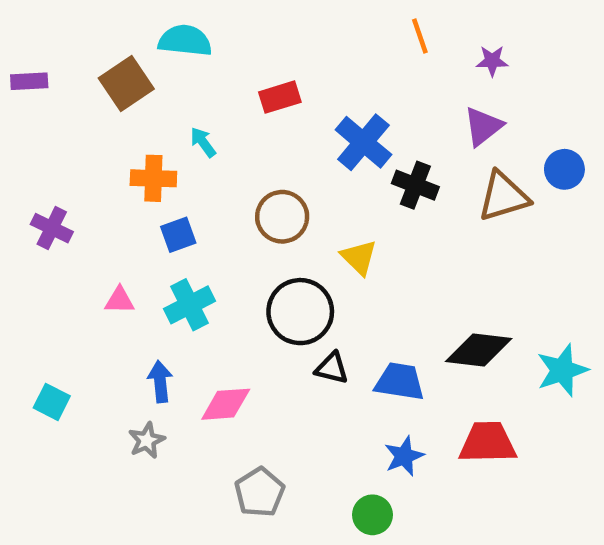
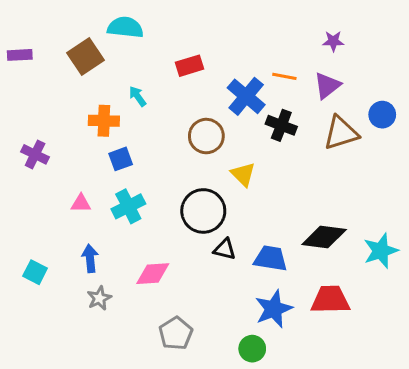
orange line: (420, 36) -> (284, 76), moved, turned -60
brown circle: (282, 217) -> (206, 136), moved
blue arrow: (160, 382) -> (90, 258), moved
blue star: (404, 456) -> (274, 309), size x1.4

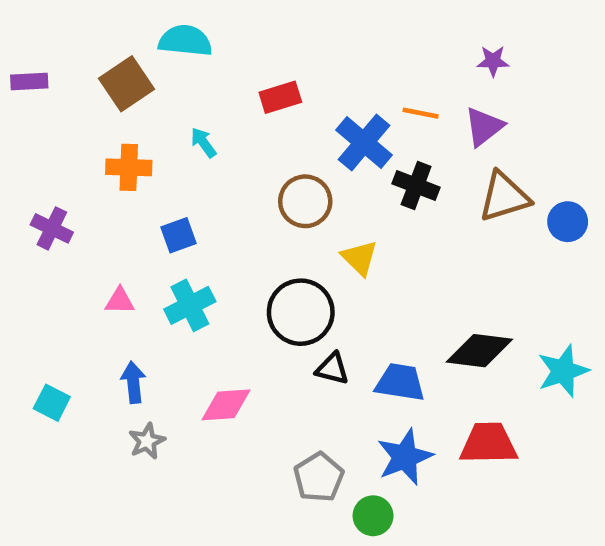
blue circle: (382, 115) -> (568, 222), moved
orange cross: (104, 121) -> (129, 167), moved
gray pentagon: (176, 333) -> (319, 477), moved

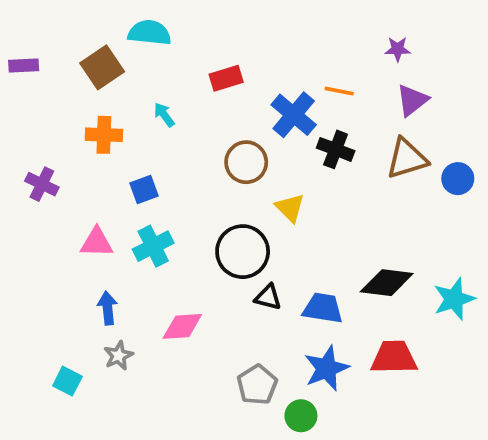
purple triangle: (484, 127) -> (412, 100), moved
pink triangle: (120, 301) -> (97, 242), size x1.4
cyan square: (52, 403) -> (67, 381), moved

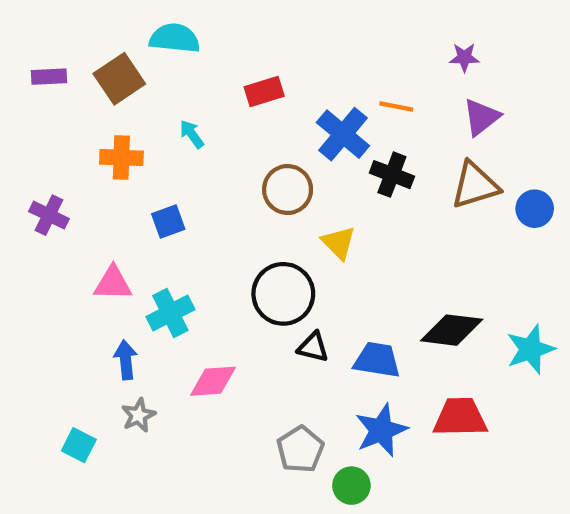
purple rectangle: (24, 66) -> (49, 77), moved
cyan cross: (153, 246) -> (170, 313), moved

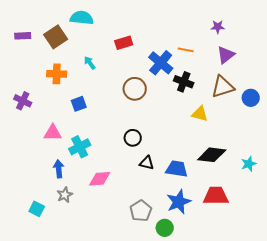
yellow triangle: (339, 243) -> (200, 114), moved, turned -30
black circle: (283, 294) -> (133, 138), size x0.6
cyan star: (530, 349) -> (249, 164), size x0.7

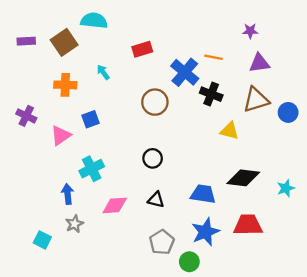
purple triangle: (226, 55) -> (259, 63), turned 30
pink triangle: (53, 133) -> (61, 135), moved, turned -36
black triangle: (147, 163) -> (156, 200), moved

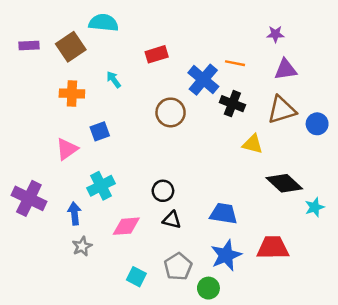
purple cross: (26, 116) -> (29, 198), moved, size x1.5
black circle: (153, 158) -> (163, 191), moved
black diamond: (243, 178) -> (284, 183), moved, turned 36
cyan square: (42, 240) -> (136, 277), moved

